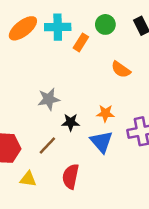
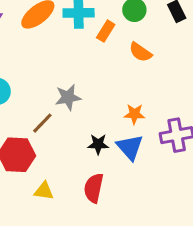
orange semicircle: (121, 70) -> (140, 52), moved
black star: (71, 122) -> (98, 144), moved
brown line: (47, 145) -> (42, 123), moved

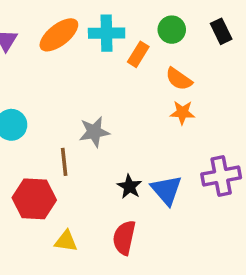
orange star: (134, 114) -> (182, 112), moved
brown line: (42, 123) -> (64, 162), turned -50
black star: (98, 144) -> (129, 187), turned 30

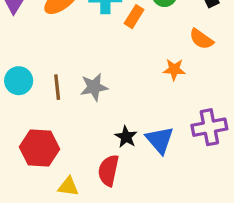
orange semicircle: (179, 79) -> (201, 39), moved
brown line: (64, 162) -> (57, 87), moved
red semicircle: (124, 238) -> (108, 170), moved

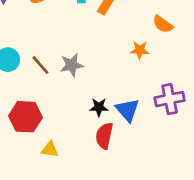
brown line: (57, 87) -> (40, 65), turned -35
black star: (126, 137) -> (99, 107), turned -30
red semicircle: (108, 170) -> (104, 136), moved

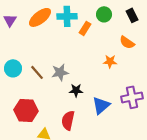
black star: (99, 107) -> (76, 90), moved
blue triangle: (127, 110) -> (101, 105), turned 30
red semicircle: (104, 136) -> (68, 120), moved

